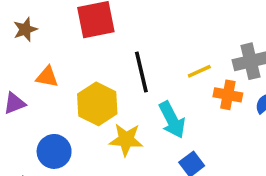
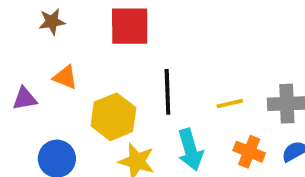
orange cross: (228, 95) -> (249, 152), moved

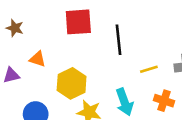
brown star: (52, 22) -> (15, 28), moved, turned 30
black line: (167, 92) -> (119, 40), moved

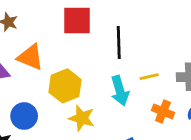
orange triangle: (38, 59) -> (30, 57), size x1.5
cyan arrow: (125, 102) -> (120, 91), moved

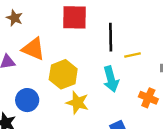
yellow line: (149, 77) -> (133, 55), moved

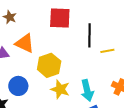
cyan arrow: (111, 79) -> (87, 90), moved

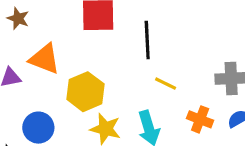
yellow line: (107, 51) -> (166, 84), moved, turned 40

